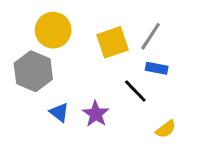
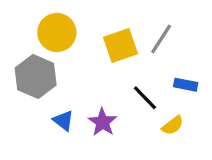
blue rectangle: (157, 68) -> (186, 85), moved
yellow semicircle: (166, 129) -> (173, 125), moved

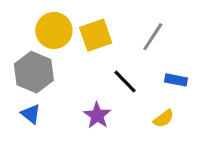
yellow square: (120, 46) -> (96, 35), moved
black line: (145, 98) -> (125, 81), moved
blue triangle: (63, 121) -> (31, 114), moved

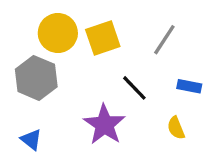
blue triangle: (31, 114) -> (31, 140), moved
purple star: (97, 115) -> (104, 125), size x1.4
yellow semicircle: (164, 119) -> (176, 128), turned 105

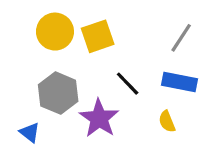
gray line: (164, 40) -> (181, 38), moved
gray hexagon: (36, 78) -> (58, 93), moved
blue rectangle: (189, 86) -> (180, 82), size x1.5

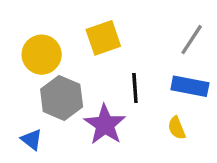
yellow circle: (55, 32) -> (42, 55), moved
black line: (128, 84) -> (135, 88), turned 40

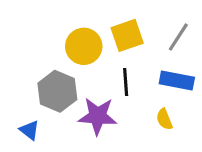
yellow square: (103, 38) -> (127, 35), moved
yellow circle: (42, 55) -> (84, 46), moved
purple star: (105, 125) -> (98, 116), turned -30

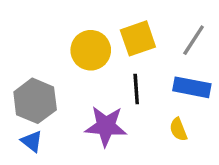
gray hexagon: (57, 91) -> (35, 101), moved

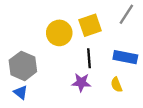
gray line: (194, 40) -> (126, 14), moved
purple star: (106, 126) -> (81, 82), moved, size x0.7

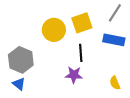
blue rectangle: (125, 57) -> (114, 40), moved
yellow semicircle: (116, 85) -> (115, 83), moved

